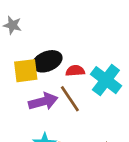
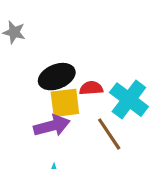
yellow square: (26, 71) -> (65, 103), moved
brown line: (70, 99) -> (109, 134), moved

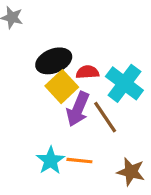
yellow square: (65, 103) -> (62, 87), turned -36
purple arrow: (52, 126) -> (78, 109), moved, turned 128

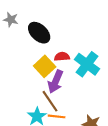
black ellipse: (54, 61) -> (39, 33), moved, turned 65
brown line: (105, 117) -> (50, 101), moved

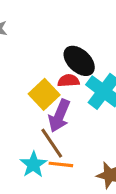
black ellipse: (39, 33) -> (79, 61), moved

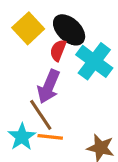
red semicircle: (68, 81) -> (58, 50), turned -65
yellow square: (44, 94) -> (28, 28), moved

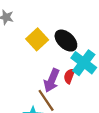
red semicircle: (58, 50) -> (69, 76), moved

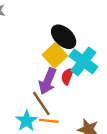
yellow square: (37, 39) -> (55, 55), moved

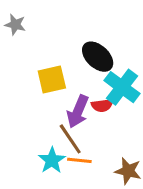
yellow square: (55, 55) -> (52, 79), moved, turned 30
red semicircle: (67, 76) -> (102, 105), turned -119

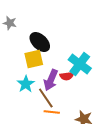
black ellipse: (98, 57) -> (40, 42), moved
cyan star: (52, 160) -> (26, 84), moved

